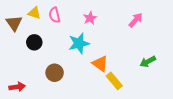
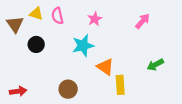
brown circle: (55, 73) -> (68, 89), moved
yellow rectangle: (114, 81) -> (120, 85), turned 36

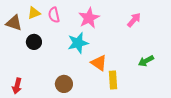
yellow triangle: (36, 14) -> (34, 13), turned -40
pink star: (95, 19) -> (89, 18), size x1.5
brown triangle: (15, 24) -> (14, 23), turned -36
red arrow: (18, 91) -> (17, 86), turned 112

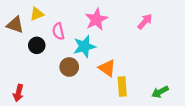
pink semicircle: (54, 15) -> (58, 31), moved
green arrow: (146, 61) -> (160, 92), moved
brown circle: (64, 84) -> (69, 67), moved

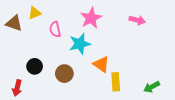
pink arrow: (145, 22) -> (137, 20), turned 63
black circle: (37, 45) -> (35, 66), moved
brown circle: (69, 67) -> (64, 74), moved

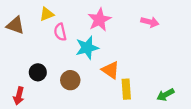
yellow triangle: (35, 13) -> (47, 14), moved

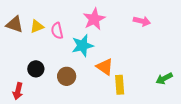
yellow triangle: (47, 14) -> (37, 26), moved
green arrow: (165, 95) -> (164, 78), moved

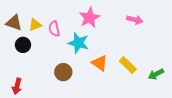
cyan star: (83, 46) -> (78, 43), turned 30
black circle: (36, 69) -> (23, 45), moved
yellow rectangle: (120, 85) -> (128, 65), moved, turned -42

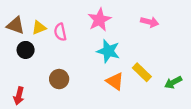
cyan star: (78, 43) -> (108, 51), moved
orange triangle: (100, 63) -> (115, 81), moved
brown circle: (63, 72) -> (59, 79), moved

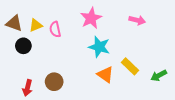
brown circle: (59, 79) -> (54, 82), moved
red arrow: (19, 96) -> (27, 88), moved

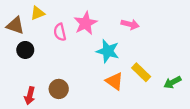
pink star: (91, 18) -> (85, 23), moved
pink arrow: (137, 20) -> (130, 24), moved
yellow triangle: (36, 25) -> (38, 13), moved

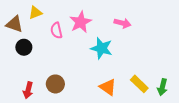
yellow rectangle: (141, 72) -> (139, 84), moved
orange triangle: (114, 81) -> (108, 87), moved
green arrow: (172, 82) -> (162, 87), moved, turned -49

